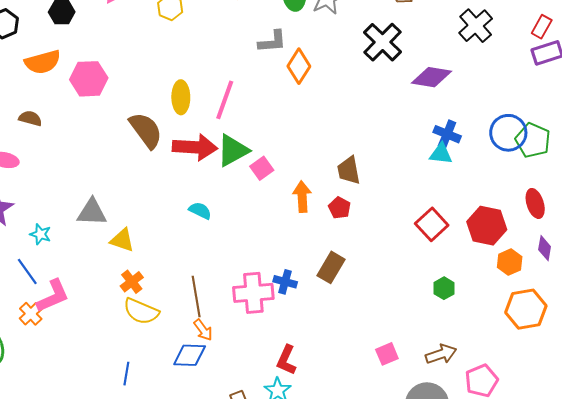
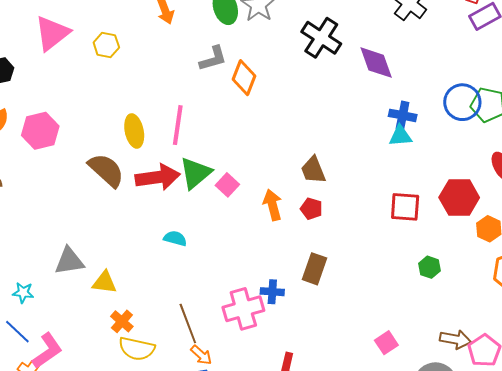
purple diamond: (431, 77) -> (376, 63), turned 72
red square: (432, 224) -> (405, 207), turned -32
brown arrow: (441, 354) -> (455, 339), moved, turned 40

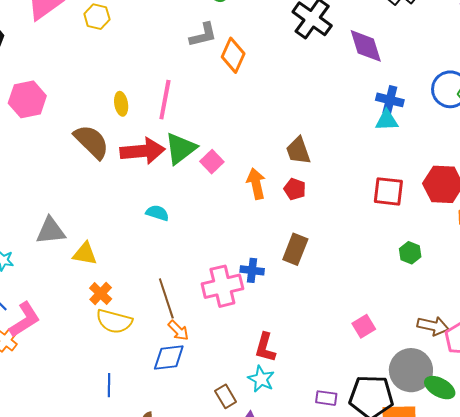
yellow ellipse: (134, 131) -> (121, 104), size x0.7

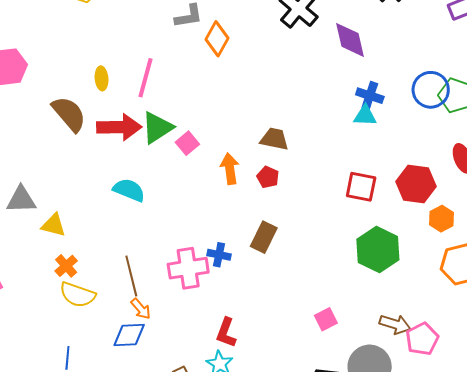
brown trapezoid: (298, 151) -> (274, 139), turned 116
cyan semicircle: (157, 213) -> (129, 190), size x1.4
green hexagon: (410, 253) -> (378, 250), size x2.0

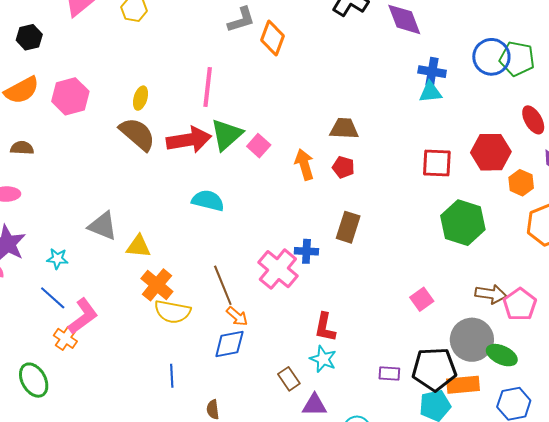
yellow ellipse: (102, 78) -> (141, 98), moved, turned 30
gray triangle: (21, 200) -> (103, 226), turned 32
orange cross: (66, 266) -> (157, 285), size x1.4
pink cross: (188, 268) -> (278, 269), turned -33

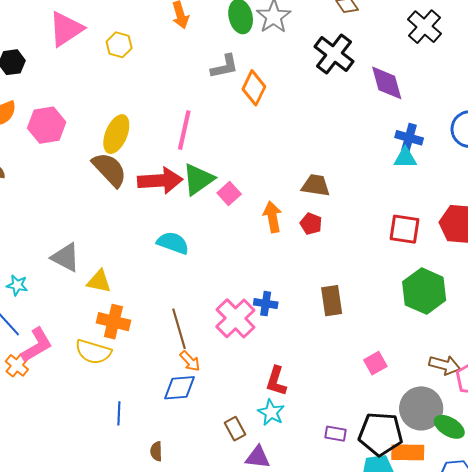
yellow ellipse: (141, 98) -> (116, 134), size x1.6
brown rectangle: (348, 227) -> (332, 301), moved, turned -32
orange cross: (157, 285) -> (113, 322), turned -32
yellow semicircle: (172, 312) -> (93, 352), moved

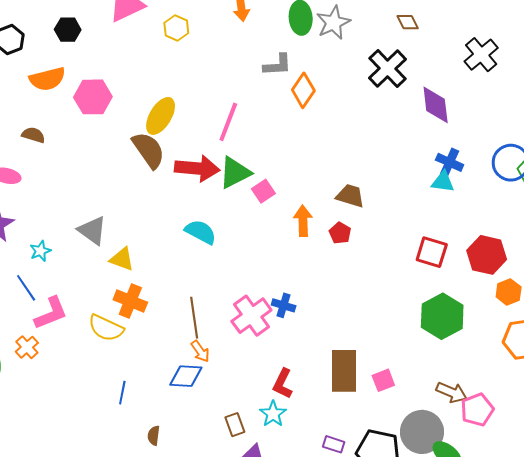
cyan star: (17, 285) -> (40, 251), turned 30
brown rectangle: (332, 301) -> (344, 371), moved, size x1.4
orange cross: (17, 365) -> (27, 347), moved

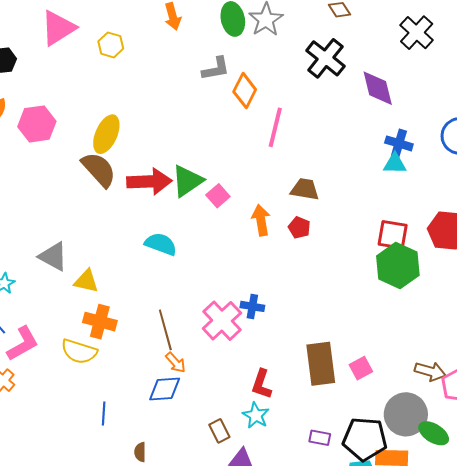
pink line: (228, 122) -> (275, 127), moved
green hexagon: (442, 316) -> (398, 266), moved

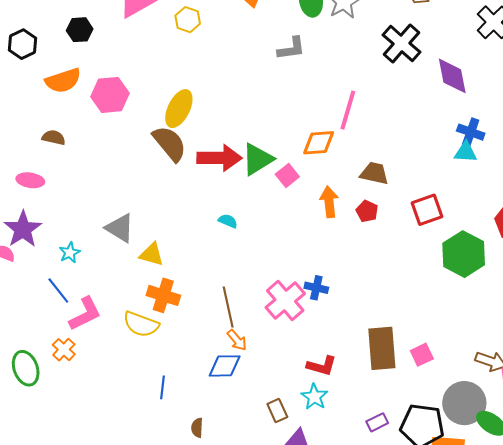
orange diamond: (245, 91) -> (319, 143), moved, turned 56
red square: (393, 235) -> (427, 210), moved, turned -32
cyan semicircle: (161, 244) -> (228, 221), size x0.6
red L-shape: (262, 384) -> (322, 366), turned -96
purple rectangle: (320, 438) -> (377, 422), turned -40

